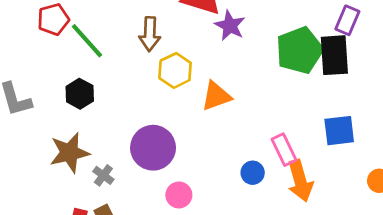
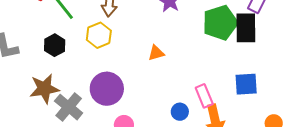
yellow hexagon: (175, 70) -> (99, 35), moved
orange triangle: (216, 96) -> (156, 53), size x0.7
gray cross: (103, 175) -> (69, 107), size x1.8

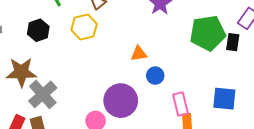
black rectangle: (246, 28) -> (233, 42), size x0.6
purple circle: (107, 89) -> (121, 101), moved
blue circle: (180, 112) -> (155, 76), moved

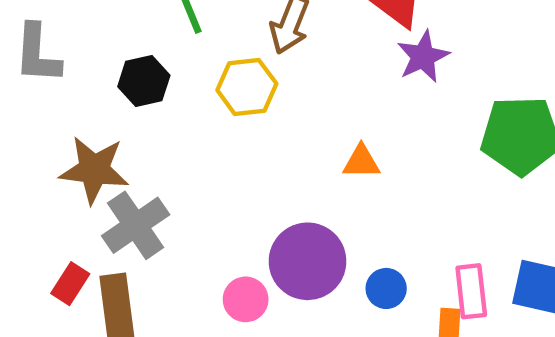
blue circle: (155, 76) -> (386, 288), moved
pink rectangle: (180, 104) -> (471, 291), moved

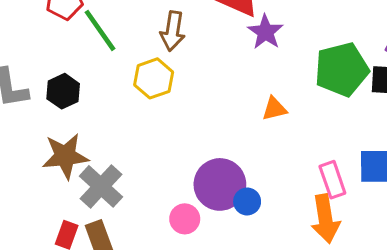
black hexagon: (144, 81) -> (63, 91), moved
orange triangle: (361, 162) -> (274, 109), moved
blue circle: (386, 288) -> (247, 201), moved

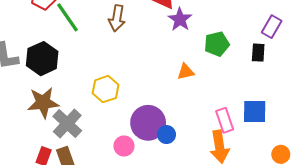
green pentagon: (342, 69) -> (217, 44), moved, size x0.7
yellow hexagon: (154, 78) -> (106, 89), moved
black hexagon: (63, 91) -> (42, 59), size x1.4

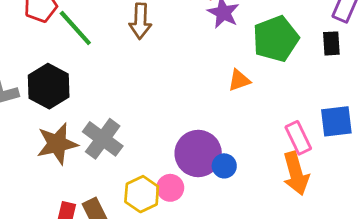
green pentagon: (217, 44) -> (276, 39), size x1.4
yellow hexagon: (106, 89) -> (142, 194), moved
gray cross: (67, 123) -> (103, 139), moved

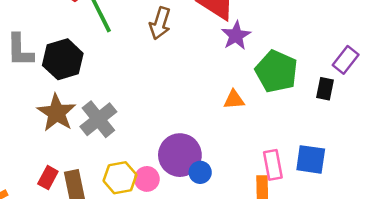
green pentagon: (276, 39) -> (276, 71), turned 30
brown star: (57, 144) -> (57, 113), turned 30

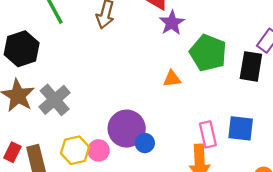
black rectangle: (325, 89) -> (251, 66), size x1.5

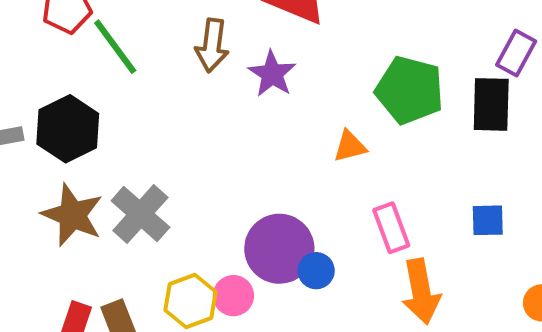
purple star: (172, 23) -> (272, 74), moved
blue square: (241, 128) -> (488, 220), size x0.7
pink rectangle: (208, 134) -> (391, 228), moved

